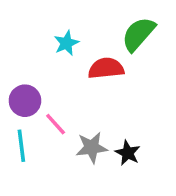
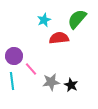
cyan star: (66, 43) -> (44, 20), moved

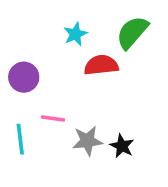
purple circle: (14, 56) -> (24, 77), moved
pink line: (31, 69) -> (53, 118), turned -40

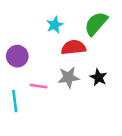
gray star: (87, 141) -> (68, 77), moved
black star: (122, 146) -> (98, 77), moved

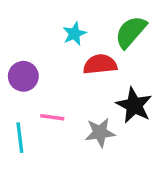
gray star: (68, 77) -> (100, 133), moved
black star: (98, 77) -> (134, 105), size x1.5

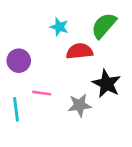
cyan star: (74, 34) -> (59, 27), turned -30

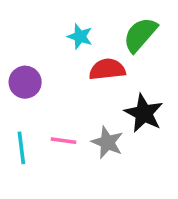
pink line: (42, 93) -> (63, 141), moved
gray star: (80, 105) -> (107, 142), turned 30

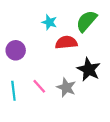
pink line: (63, 141) -> (39, 86), turned 40

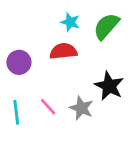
cyan star: (49, 22) -> (70, 22), moved
red semicircle: (66, 42) -> (63, 51), moved

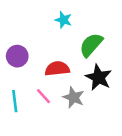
green semicircle: (106, 26) -> (91, 45), moved
red semicircle: (63, 51) -> (57, 69), moved

